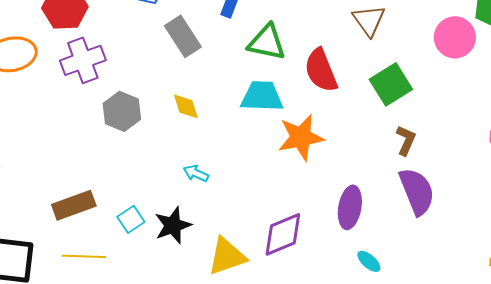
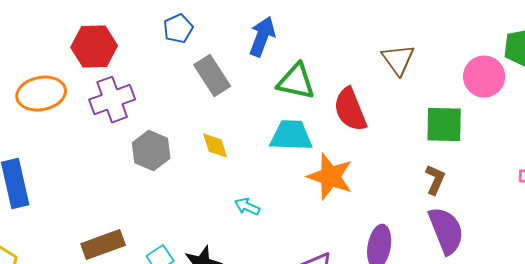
green square: (391, 84) -> (444, 125), moved, turned 33
orange star: (301, 137) -> (330, 177), turned 30
cyan arrow: (196, 173) -> (247, 207), moved

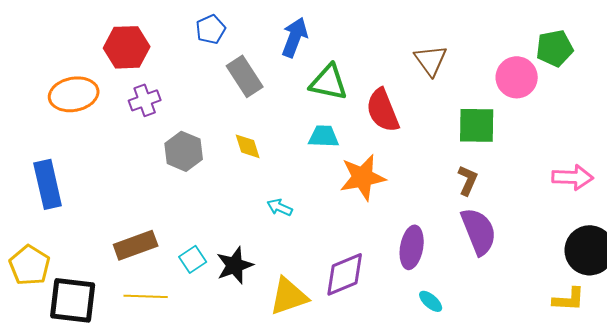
purple cross: (112, 100) -> (145, 100), size x0.7
cyan trapezoid: (291, 136) -> (324, 136), size x0.7
orange star: (330, 177) -> (363, 177), turned -30

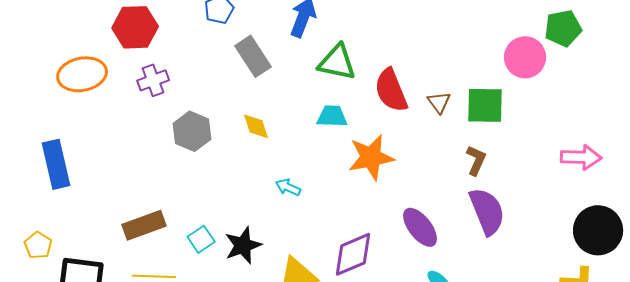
brown triangle: (431, 60) -> (439, 102), moved, size x0.7
purple ellipse: (412, 247) -> (420, 227), turned -48
yellow pentagon: (30, 265) -> (38, 245), size x0.7

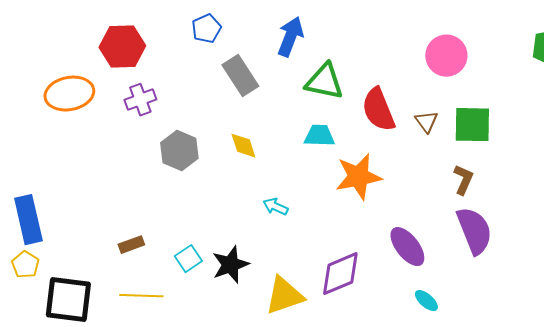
pink circle: (525, 57) -> (446, 56), moved
blue rectangle: (56, 164) -> (28, 220), moved
brown rectangle: (144, 225) -> (131, 245), size x0.6

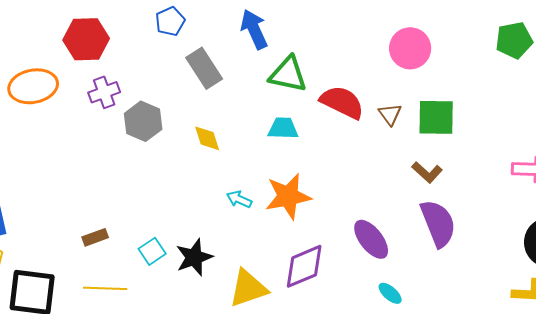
blue arrow: (290, 37) -> (254, 29), turned -45
red semicircle: (378, 110) -> (342, 102), turned 138
gray hexagon: (179, 151) -> (143, 121), moved
orange star: (358, 177) -> (288, 196), moved
brown L-shape: (463, 180) -> (427, 172), turned 108

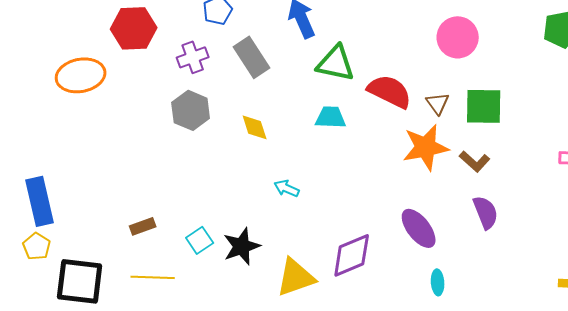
purple cross: (104, 92) -> (193, 57), moved
orange star: (288, 196) -> (426, 147), moved
purple semicircle: (438, 223) -> (486, 212), size x0.7
cyan ellipse: (390, 293) -> (438, 282), turned 45

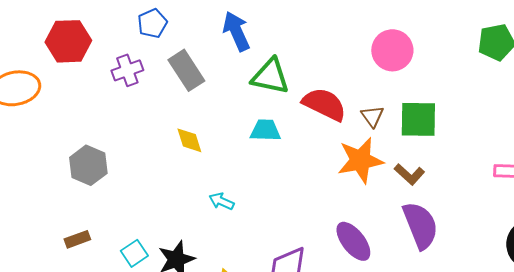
gray hexagon: (191, 110) -> (88, 165), moved
purple semicircle: (486, 212) -> (420, 225), size x1.4

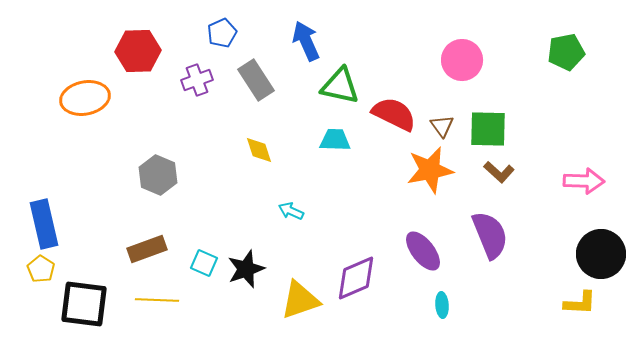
brown L-shape: (409, 174) -> (499, 172), moved
brown rectangle: (77, 239) -> (147, 249), size x1.5
cyan square: (134, 253) -> (204, 263), turned -32

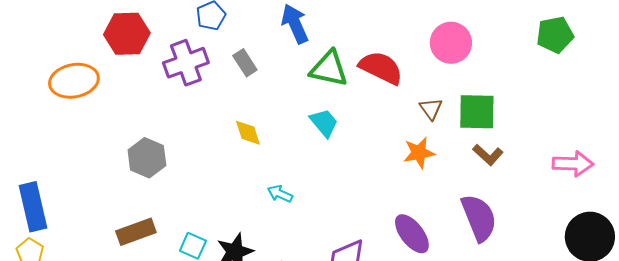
purple cross: (197, 80) -> (186, 63), size x1.4
gray rectangle: (256, 80) -> (245, 63), size x0.7
red semicircle: (394, 114) -> (381, 68), moved
cyan trapezoid: (335, 140) -> (324, 123), turned 48
orange star: (430, 170) -> (419, 153), size x0.7

